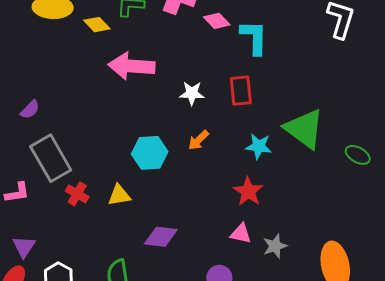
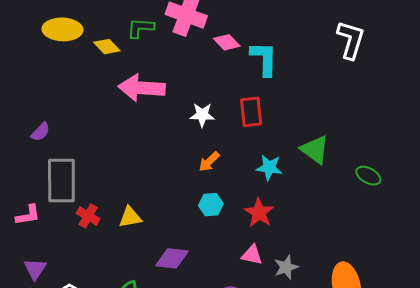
green triangle: (304, 129) -> (315, 150), size x0.7
cyan hexagon: (150, 153) -> (211, 205), moved, size x0.7
gray rectangle: (51, 158) -> (61, 180), turned 30

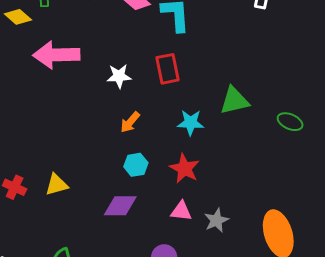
green triangle: (315, 150) -> (234, 101), turned -44
purple diamond: (172, 258) -> (120, 206), moved

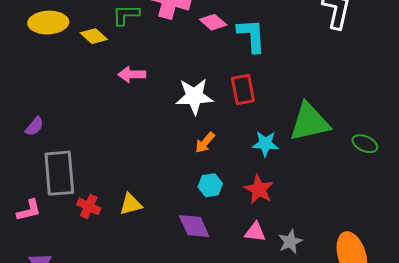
pink arrow: (56, 55) -> (132, 74), size x0.6
white star: (119, 76) -> (194, 96), size x1.5
green triangle: (234, 101) -> (309, 122), size x1.4
purple diamond: (120, 206) -> (194, 226), turned 64

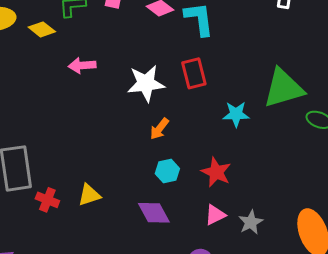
green triangle: (309, 122) -> (283, 88), moved
cyan star: (265, 144) -> (236, 114), moved
pink triangle: (255, 232) -> (215, 215), turned -30

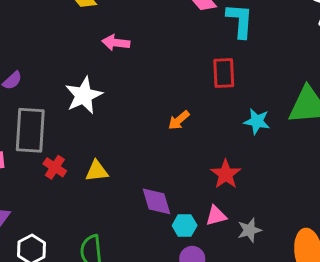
white star: (146, 83) -> (84, 95), moved, turned -30
cyan hexagon: (167, 171) -> (185, 226), moved

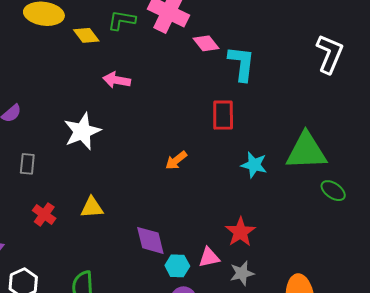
gray rectangle: (30, 130) -> (27, 164), size x0.5
red cross: (55, 167) -> (44, 214), moved
red star: (226, 174) -> (240, 232), moved

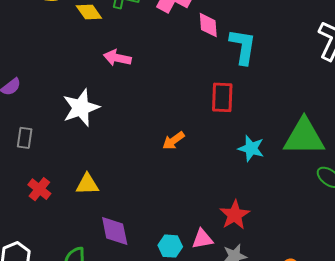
pink diamond: (206, 43) -> (208, 25), turned 32
purple diamond: (150, 240) -> (115, 231), moved

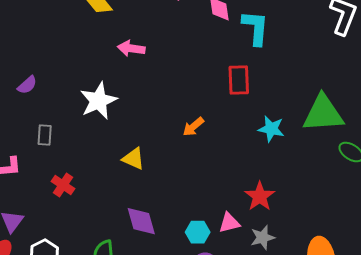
yellow triangle: (87, 184) -> (134, 159), moved, turned 30

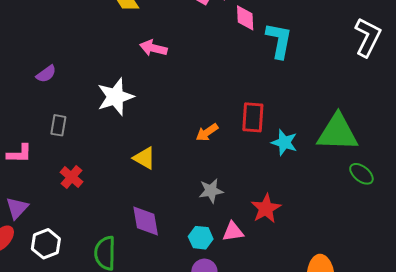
red rectangle: (239, 80) -> (253, 117), moved
gray star: (263, 237) -> (211, 191), moved

